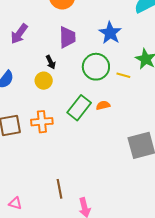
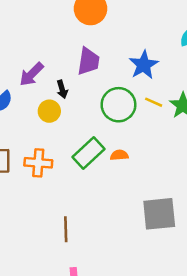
purple arrow: (19, 34) -> (31, 74), moved
yellow line: (123, 75) -> (154, 102), moved
brown line: (60, 189) -> (66, 229), moved

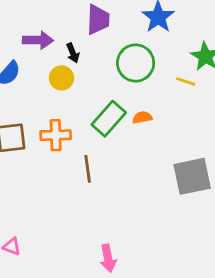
purple arrow: (31, 74) -> (38, 40), turned -128
yellow line: (154, 102) -> (186, 81), moved
brown line: (66, 229) -> (88, 169), moved

